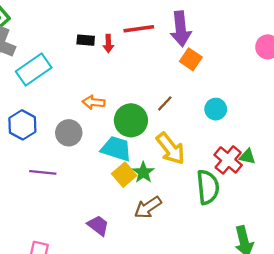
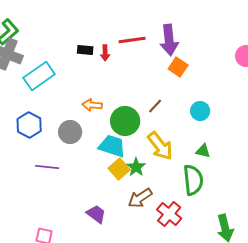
green triangle: (247, 157) -> (203, 151), moved
red cross: (228, 160) -> (169, 214), moved

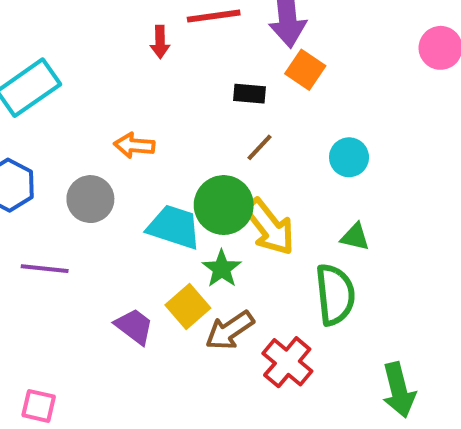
black rectangle: (85, 50) -> (250, 94), moved
green circle: (125, 121) -> (224, 205), moved
yellow square: (119, 169) -> (188, 306), moved
purple trapezoid: (96, 214) -> (134, 326), moved

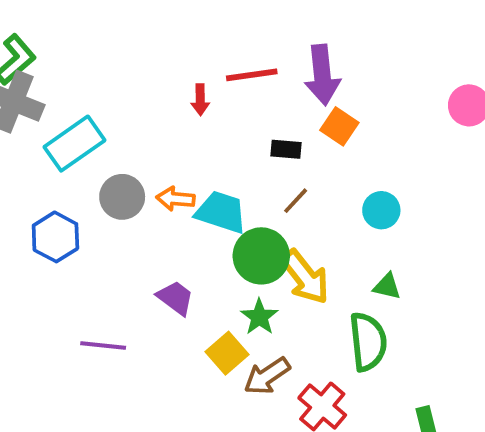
gray circle: (90, 199) -> (122, 197), moved
cyan trapezoid: (174, 227) -> (221, 212), moved
purple line: (45, 269) -> (103, 346), moved
purple trapezoid: (134, 326) -> (175, 298), moved

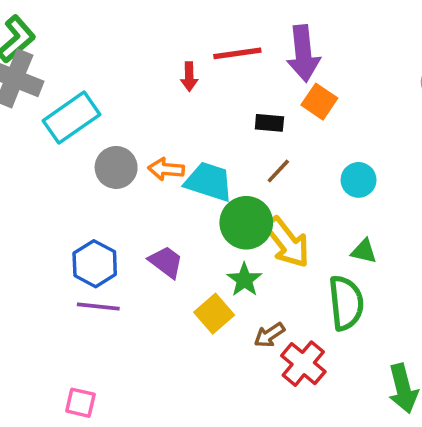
blue hexagon: (55, 237) -> (95, 264), moved
brown arrow: (267, 376) -> (269, 335), moved, size x0.7

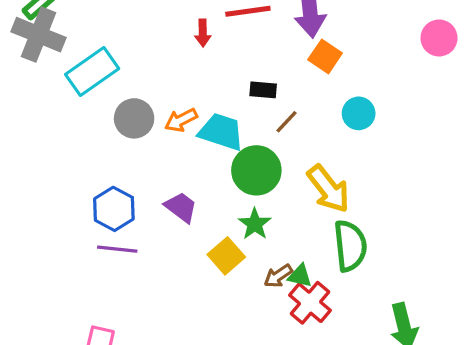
black rectangle: (269, 123) -> (263, 90), moved
orange arrow: (166, 169) -> (181, 120), turned -32
cyan circle: (359, 180) -> (359, 113), moved
yellow arrow: (287, 242) -> (328, 189), moved
green triangle: (364, 251) -> (300, 276), moved

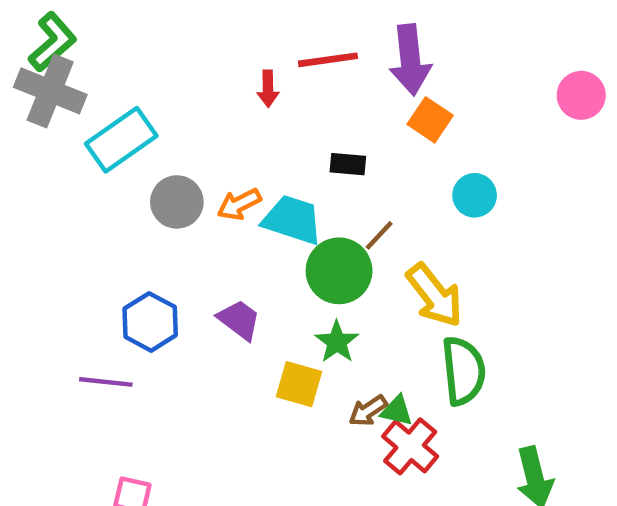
brown line: (287, 122) -> (379, 235), moved
purple line: (117, 249) -> (106, 382), moved
yellow square: (226, 256) -> (299, 384), turned -33

